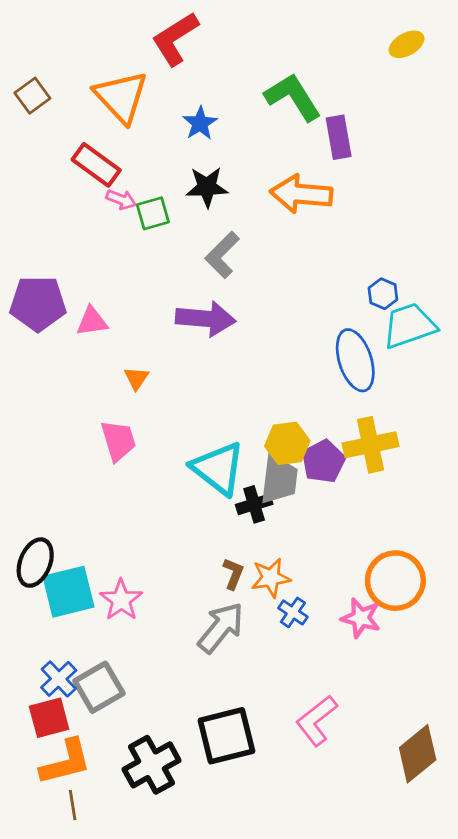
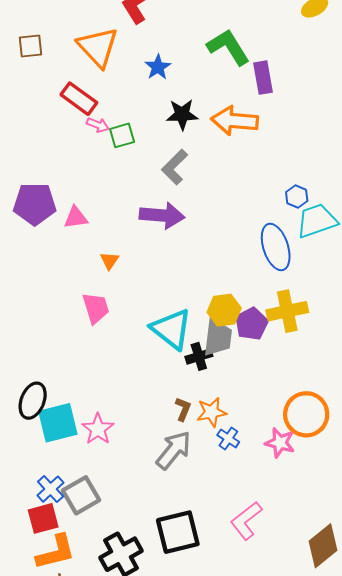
brown square: (32, 96) -> (31, 46), turned 30
black star: (207, 187) -> (182, 114), moved

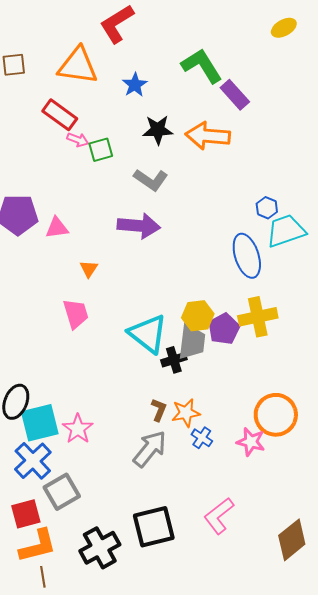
orange triangle: (98, 47) -> (78, 66), turned -39
purple rectangle: (263, 78) -> (235, 95), turned -32
gray L-shape: (175, 167) -> (151, 180), turned -100
blue cross: (51, 489) -> (33, 461), moved, size x1.4

